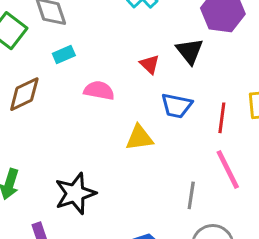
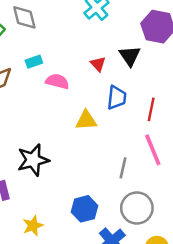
cyan rectangle: (64, 55) -> (34, 62), moved
blue trapezoid: (177, 106) -> (117, 98), turned -100

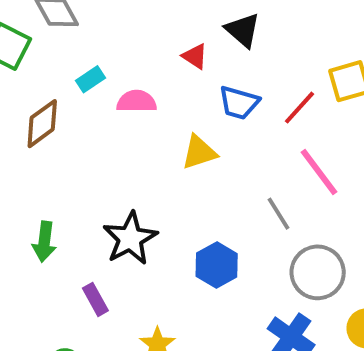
blue trapezoid: (117, 98) -> (239, 103), turned 115
red line: (151, 109) -> (299, 108), turned 45
gray line: (123, 168) -> (278, 214), turned -30
blue hexagon: (84, 209) -> (217, 265), moved

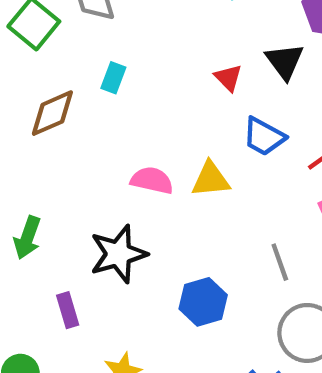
cyan rectangle: (91, 79) -> (113, 78), turned -48
pink semicircle: (137, 101) -> (152, 180), moved

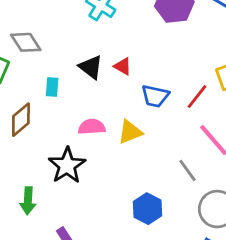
black triangle: (285, 61) -> (91, 67), moved
pink semicircle: (152, 180) -> (92, 127), moved
black star: (118, 254) -> (67, 165), moved

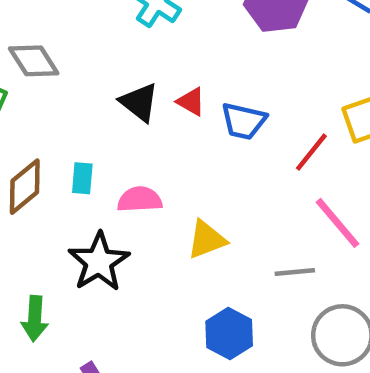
cyan rectangle: (52, 87) -> (82, 178), moved
blue trapezoid: (155, 96) -> (244, 121), moved
yellow triangle: (130, 132) -> (206, 240), moved
gray line: (188, 170) -> (295, 272), turned -60

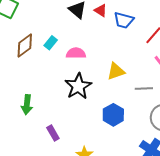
cyan rectangle: (82, 178) -> (51, 43), turned 32
yellow triangle: (206, 240) -> (116, 71), moved
black star: (99, 262) -> (78, 86), moved

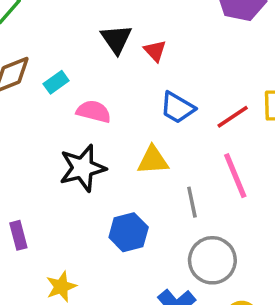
blue trapezoid: (124, 20) -> (177, 108), moved
gray line: (144, 88) -> (192, 202), turned 66

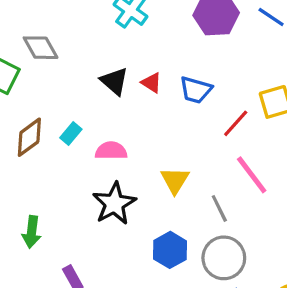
blue trapezoid: (177, 108) -> (196, 90), moved
yellow triangle: (153, 160) -> (175, 180), turned -40
gray circle: (212, 260) -> (224, 258), moved

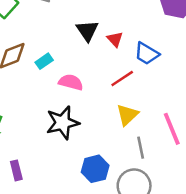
red line: (236, 123) -> (122, 78), moved
yellow triangle: (175, 180) -> (127, 115), moved

